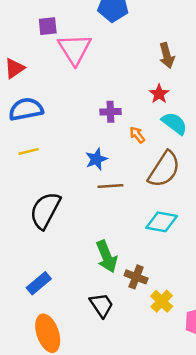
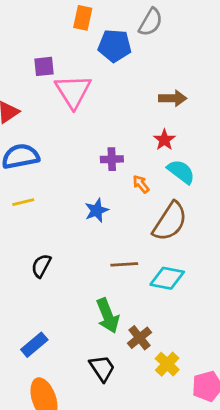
brown arrow: (167, 55) -> (173, 98), turned -75
brown line: (110, 186) -> (124, 264), moved
black semicircle: (45, 210) -> (41, 266), size x0.6
brown cross: (136, 277) -> (140, 338), turned 30

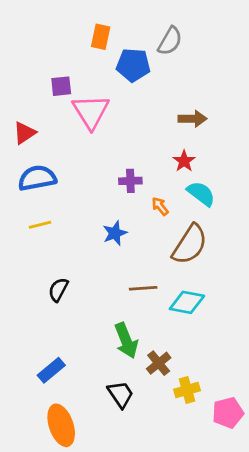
yellow cross: (167, 364) -> (187, 390), turned 30

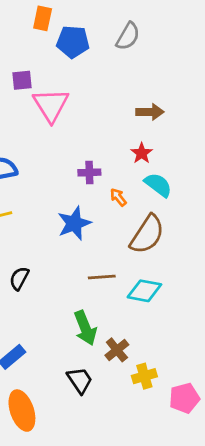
orange rectangle: (101, 37) -> (43, 18), moved
blue pentagon: (133, 65) -> (73, 42), moved
blue star: (115, 233) -> (74, 223), size x1.4

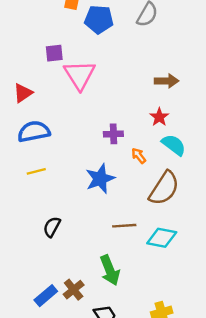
brown cross: (117, 350) -> (74, 290), moved

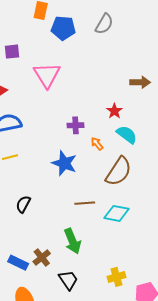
purple square: (54, 53) -> (12, 52), moved
brown arrow: (166, 81) -> (140, 82), moved
blue star: (100, 179) -> (64, 163), turned -30
blue rectangle: (46, 296) -> (18, 263), turned 66

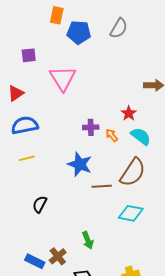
orange arrow: (97, 144) -> (112, 135), moved
brown line: (85, 203) -> (102, 186), moved
green arrow: (72, 241) -> (88, 240), size x0.7

